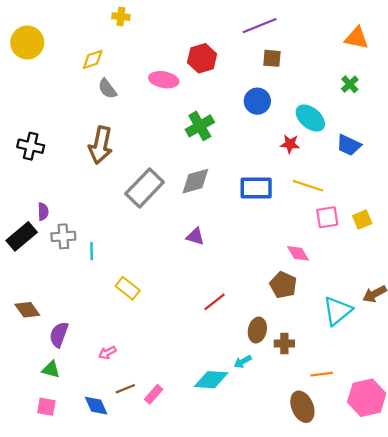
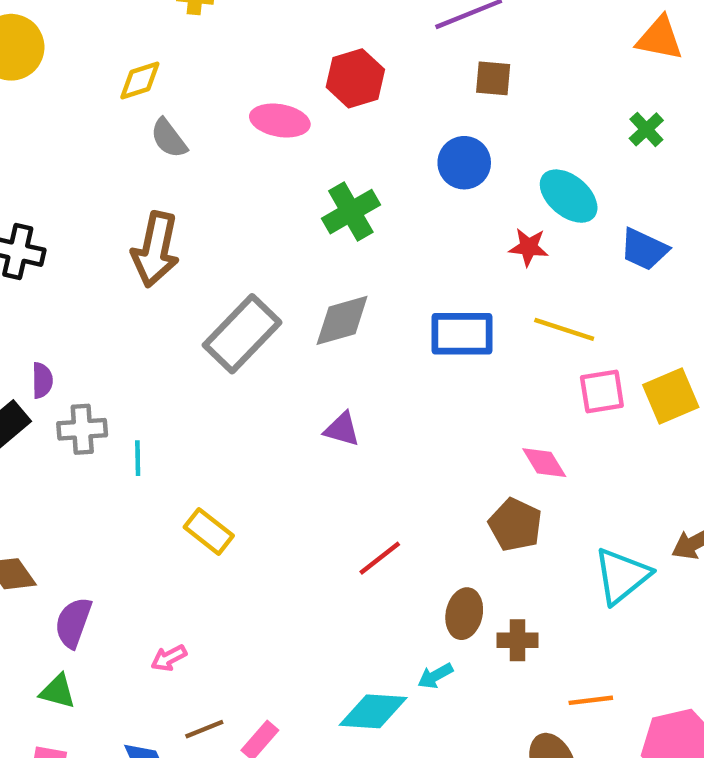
yellow square: (362, 220) -> (671, 396), size x1.4

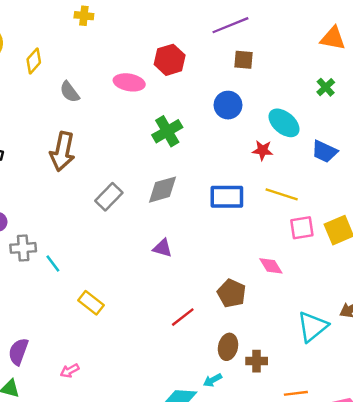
yellow diamond: (140, 81) -> (34, 61), moved, turned -30
gray rectangle: (242, 334) -> (109, 197), size x0.7
cyan line: (138, 458) -> (53, 263), turned -36
brown pentagon: (515, 525) -> (232, 293), moved

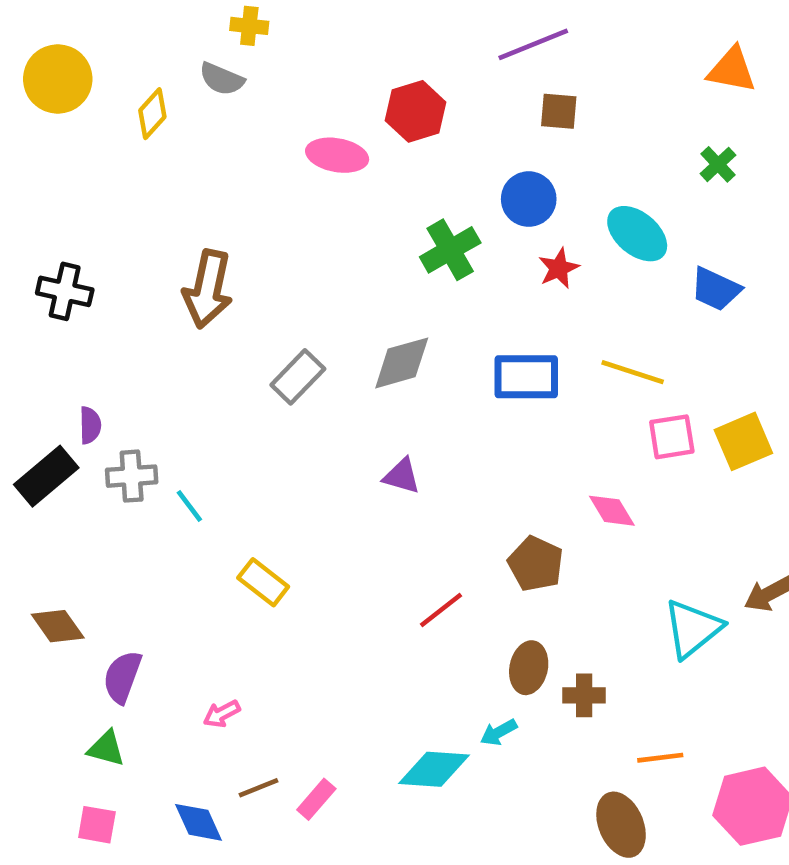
gray semicircle: (70, 92) -> (222, 79), moved, turned -30
green cross: (167, 131) -> (450, 250), moved
red star: (263, 150) -> (559, 268), moved, turned -30

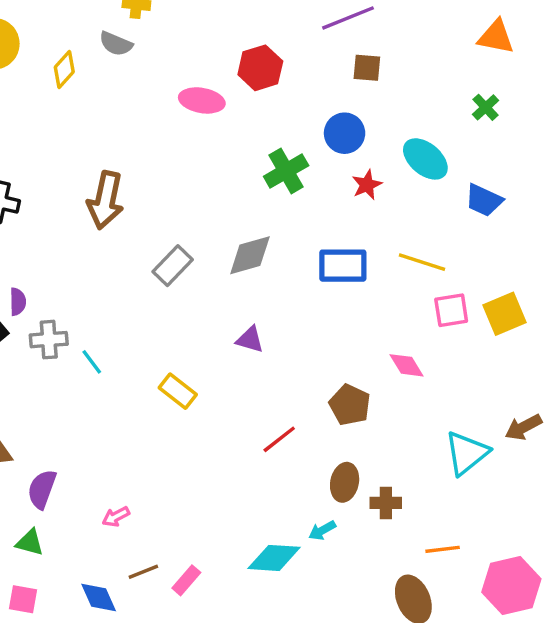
yellow rectangle: (263, 582) -> (178, 391), moved

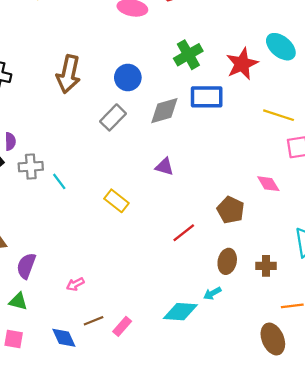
blue circle: (345, 133) -> (128, 78), moved
red star: (367, 185) -> (242, 64), size x1.6
blue rectangle: (343, 266) -> (207, 97), moved
brown cross: (386, 503) -> (266, 266), moved

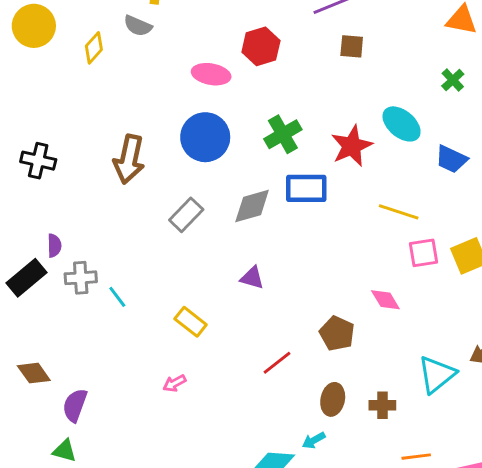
blue circle: (128, 78) -> (205, 137), moved, size x1.4
pink arrow: (75, 284) -> (174, 383), moved

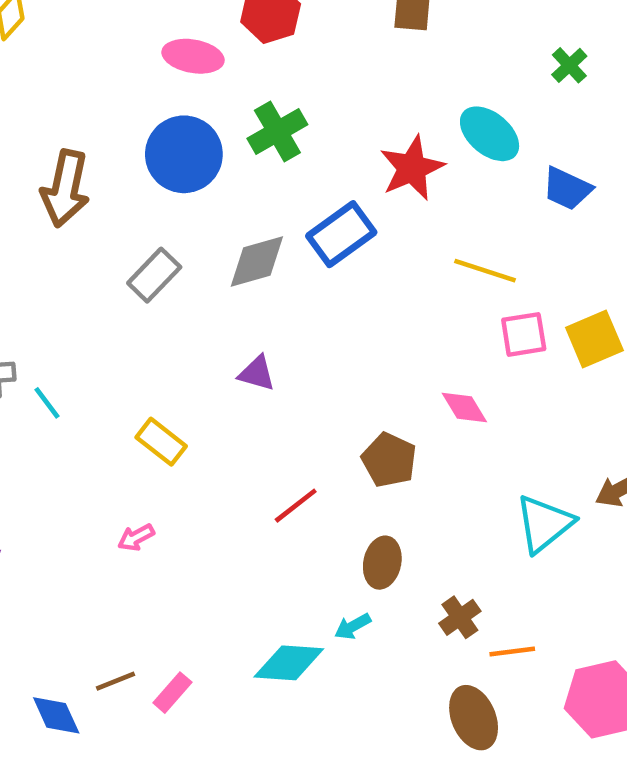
green cross: (283, 134) -> (277, 131), moved
blue rectangle: (306, 188) -> (341, 234), turned -36
brown cross: (382, 405) -> (460, 617), moved, turned -35

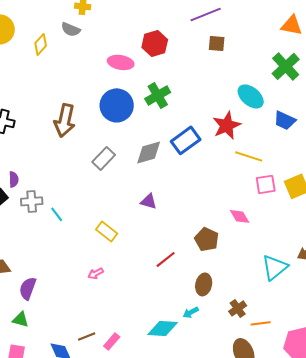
green cross: (569, 65) -> (286, 66), size x1.8
red star: (412, 168) -> (227, 125), moved

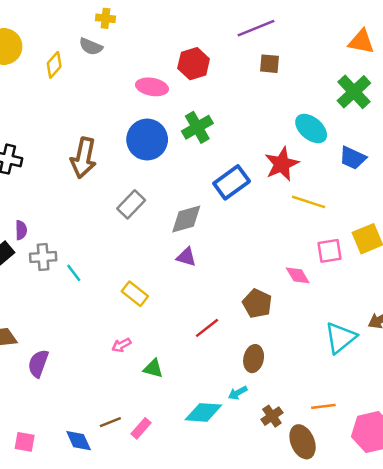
gray diamond: (149, 152) -> (186, 219), moved
pink square: (266, 184) -> (329, 251), moved
brown cross: (238, 308) -> (272, 416), moved
green triangle: (21, 319) -> (153, 368), moved

